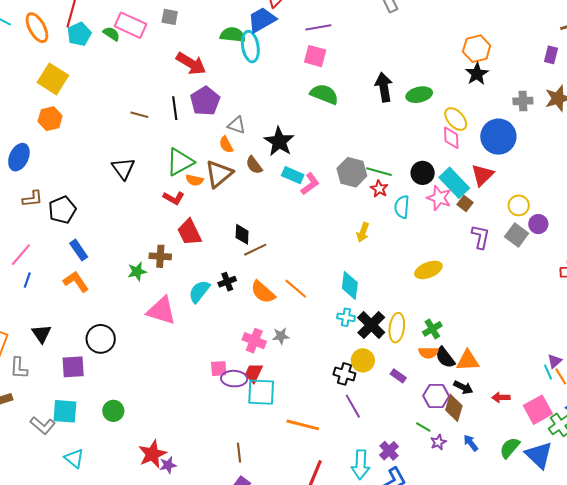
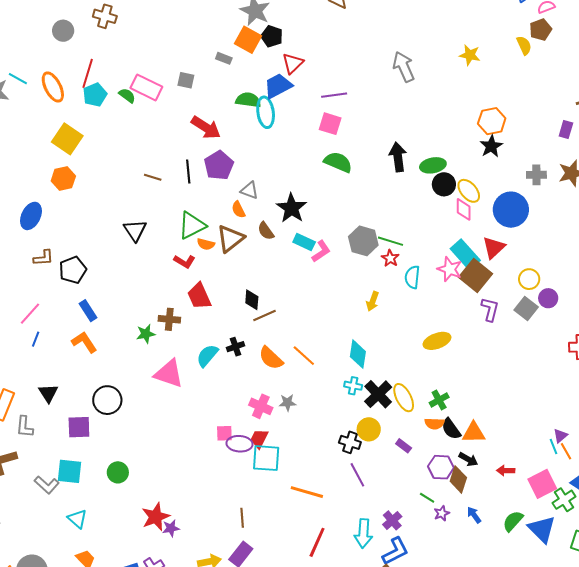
black circle: (423, 173) -> (444, 184), moved
brown square: (465, 204) -> (475, 276), size x2.0
yellow ellipse: (397, 328) -> (404, 398), turned -36

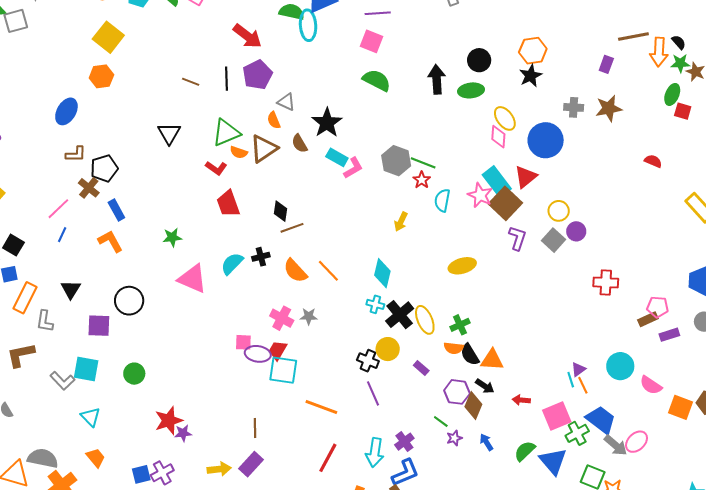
black circle: (444, 184) -> (479, 60), moved
brown cross: (169, 319) -> (89, 188), moved, turned 30

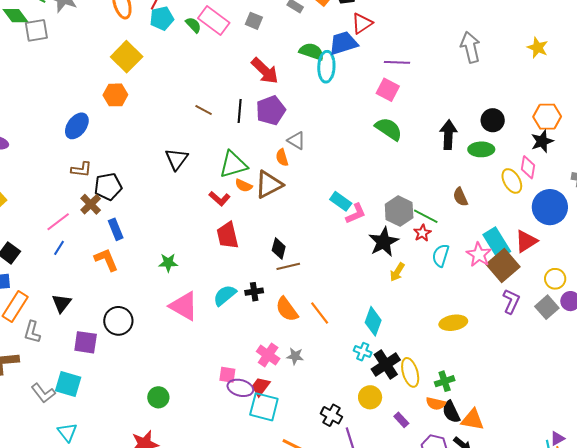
black star: (327, 123) -> (384, 242), moved
pink diamond: (498, 137) -> (528, 167), moved
brown semicircle: (300, 144) -> (460, 197), moved
black cross: (368, 361) -> (331, 415), moved
green circle: (134, 374) -> (158, 397), moved

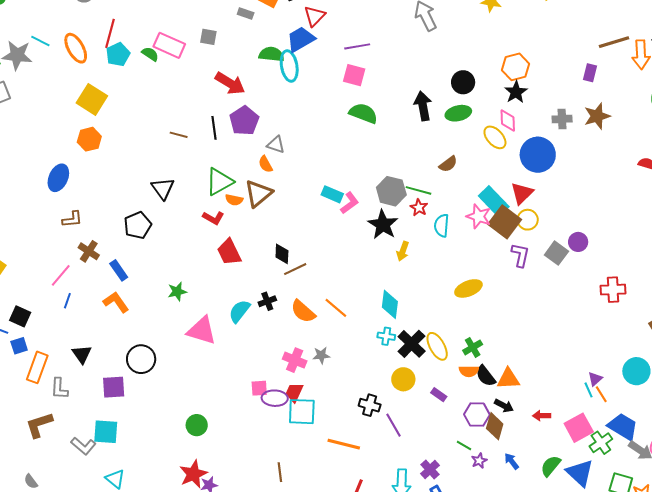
black pentagon: (108, 187) -> (138, 225), moved
brown semicircle: (460, 197) -> (448, 164), turned -90
yellow circle: (555, 279) -> (528, 220), moved

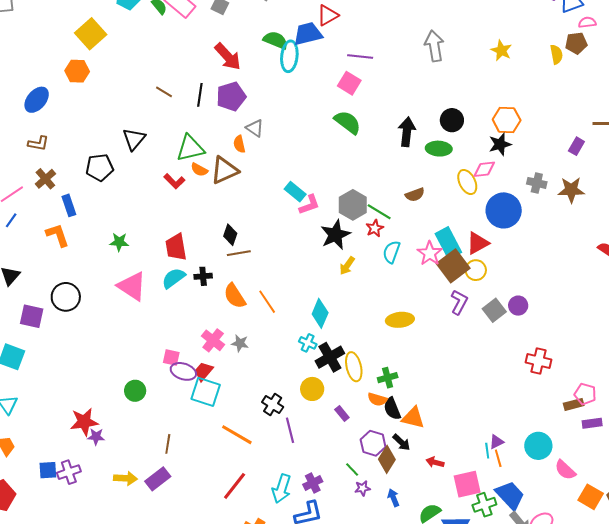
pink diamond: (508, 120) -> (484, 169), turned 70
red trapezoid: (229, 252) -> (176, 247), moved
green circle: (197, 425) -> (135, 391), moved

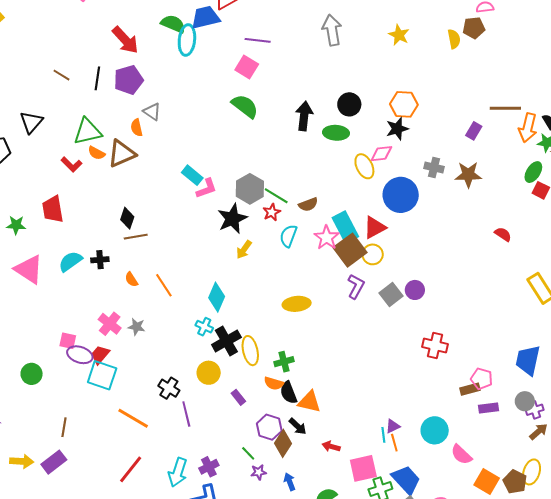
brown semicircle: (415, 195) -> (308, 204), moved
red trapezoid: (176, 247) -> (53, 209), moved
orange semicircle: (235, 296) -> (131, 279), size x0.6

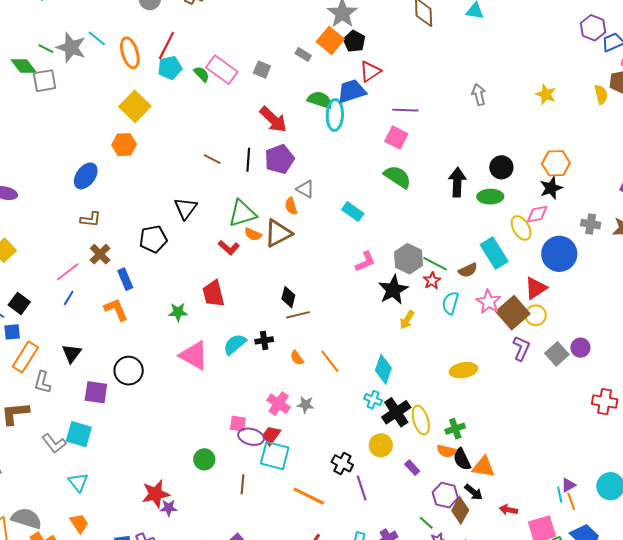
gray arrow: (332, 30) -> (479, 94), size x0.7
cyan rectangle: (192, 175) -> (353, 212), moved
cyan rectangle: (345, 227) -> (494, 253), moved
brown line: (64, 427) -> (243, 484), moved

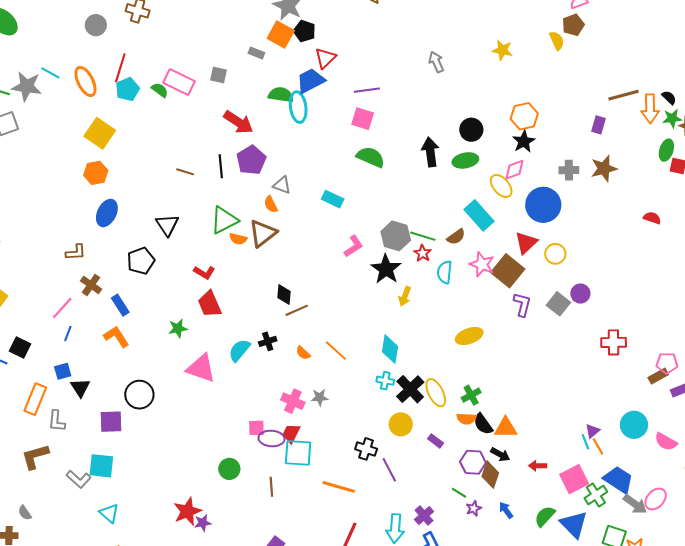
blue ellipse: (86, 176) -> (107, 213), moved
red L-shape: (229, 248) -> (204, 272), moved
yellow circle: (536, 315) -> (555, 254), moved
blue square: (12, 332) -> (63, 371), moved

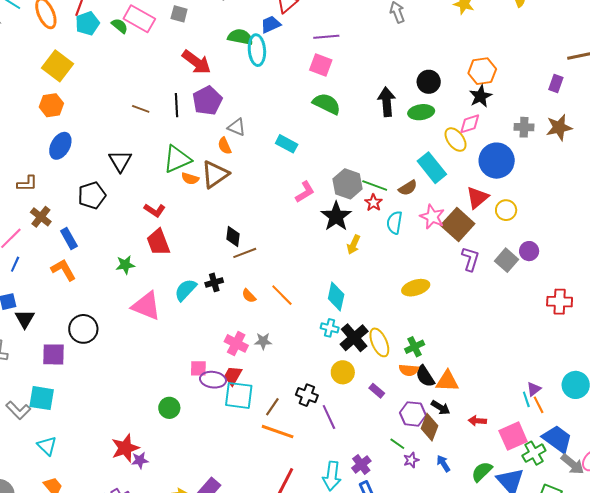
blue trapezoid: (311, 81) -> (271, 24), size x0.7
brown line: (271, 487) -> (272, 407), moved, turned 36

